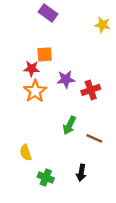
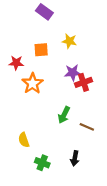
yellow star: (103, 25) -> (69, 41), moved
red star: (32, 69) -> (16, 63), moved
purple star: (66, 79) -> (73, 73), moved

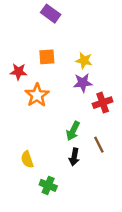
yellow star: (69, 41) -> (84, 61), moved
red cross: (84, 82) -> (103, 103), moved
brown line: (87, 127) -> (99, 145), turned 40
black arrow: (75, 158) -> (74, 157), moved

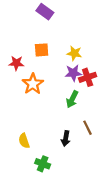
red cross: (103, 103) -> (88, 77), moved
green arrow: (73, 131) -> (72, 99), moved

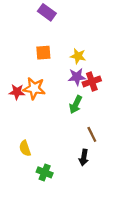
red star: (16, 63) -> (17, 92), moved
orange star: (33, 84) -> (34, 88), turned -30
black arrow: (66, 139) -> (84, 158), moved

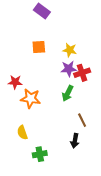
orange star: (34, 88) -> (31, 99), moved
green cross: (45, 172) -> (40, 154), turned -32

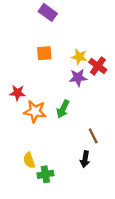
red cross: (82, 73) -> (98, 66), moved, turned -35
green arrow: (68, 93) -> (63, 109), moved
yellow semicircle: (22, 133) -> (29, 160), moved

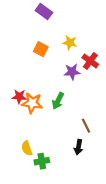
orange square: (44, 53) -> (41, 49), turned 32
yellow star: (79, 57) -> (70, 43), moved
red star: (17, 93) -> (19, 97), moved

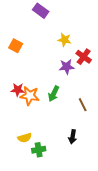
orange square: (41, 49) -> (16, 46), moved
brown line: (86, 126) -> (83, 105), moved
yellow semicircle: (27, 148) -> (25, 138), turned -88

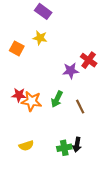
yellow star: (65, 40) -> (40, 38), moved
brown line: (83, 105) -> (80, 107), moved
green cross: (39, 150) -> (64, 148), moved

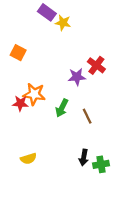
yellow star: (40, 38) -> (63, 23), moved
orange star: (32, 101) -> (34, 94), moved
green cross: (64, 148) -> (101, 164), moved

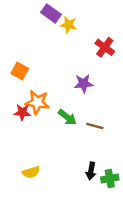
orange square: (18, 53) -> (20, 71), moved
red cross: (96, 65) -> (105, 47), moved
green arrow: (62, 108) -> (67, 117), turned -78
brown line: (87, 116) -> (95, 126), turned -49

